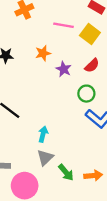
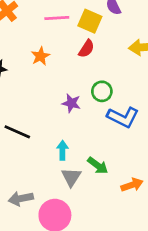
red semicircle: (92, 65) -> (86, 49), moved
purple star: (64, 69) -> (71, 103), moved
green arrow: (66, 172) -> (98, 166), moved

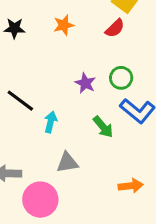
cyan arrow: (62, 150) -> (51, 122), moved
green arrow: (98, 166) -> (103, 127), moved
gray triangle: (71, 177) -> (67, 163), turned 35

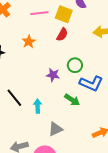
black line: (20, 101) -> (14, 98), turned 30

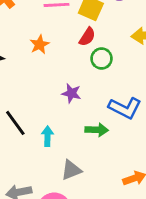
green circle: (75, 65) -> (102, 59), moved
green arrow: (72, 100) -> (97, 130), turned -35

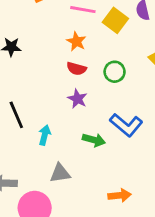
red semicircle: (87, 37) -> (76, 69), moved, turned 60
orange star: (39, 45) -> (76, 41), moved, turned -30

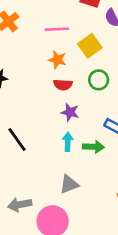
yellow square: (115, 20) -> (90, 46), moved, turned 30
cyan arrow: (45, 135) -> (68, 142), moved

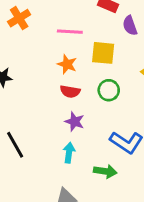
yellow square: (90, 46) -> (103, 53), turned 35
green arrow: (93, 147) -> (105, 171), moved

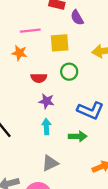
orange star: (67, 64) -> (19, 53), moved

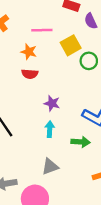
yellow square: (60, 43) -> (71, 45), turned -30
green circle: (69, 72) -> (89, 61), moved
red semicircle: (39, 78) -> (30, 74), moved

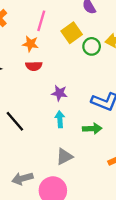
pink line: (42, 30) -> (41, 21), turned -66

